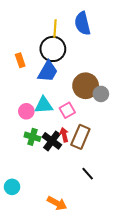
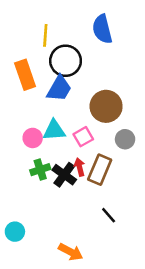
yellow line: (55, 29) -> (45, 35), moved
orange rectangle: (20, 60) -> (25, 75), size x1.6
gray circle: (101, 94) -> (125, 139), moved
green cross: (32, 137) -> (40, 170), turned -35

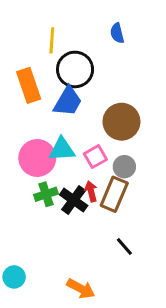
blue semicircle: (102, 29) -> (117, 33), size x0.6
pink circle: (33, 138) -> (37, 158), size x1.6
gray circle: (125, 139) -> (124, 167), moved
cyan circle: (15, 232) -> (14, 277), moved

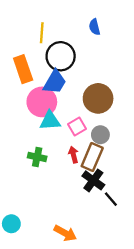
pink circle: (37, 158) -> (42, 102), moved
green cross: (46, 194) -> (37, 157), turned 30
black cross: (74, 200) -> (93, 180), moved
black line: (124, 246) -> (111, 199), moved

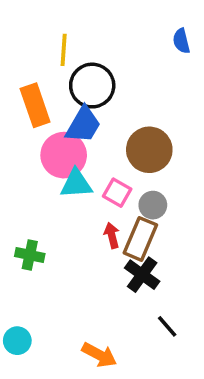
blue semicircle: (95, 27) -> (181, 41), moved
pink square: (77, 127) -> (117, 193), turned -30
green cross: (37, 157) -> (30, 255), moved
black line: (111, 199) -> (167, 326), moved

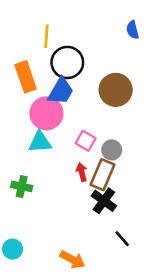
brown circle: (149, 150) -> (116, 90), moved
cyan triangle: (76, 184) -> (40, 142), moved

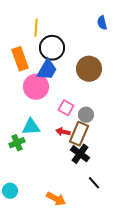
cyan triangle: (40, 142) -> (31, 127), moved
red arrow: (82, 172) -> (63, 132), turned -64
green cross: (22, 186) -> (17, 143), turned -35

